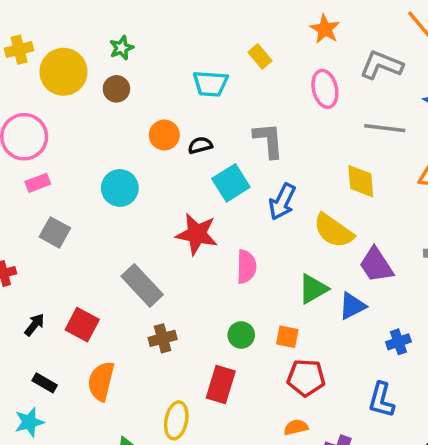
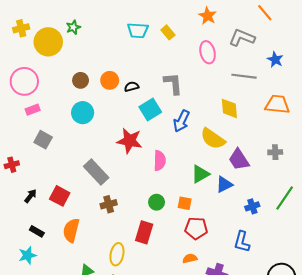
green star: (122, 48) -> (73, 27), moved
cyan trapezoid: (210, 84) -> (138, 30), moved
brown circle: (116, 89) -> (81, 80), moved

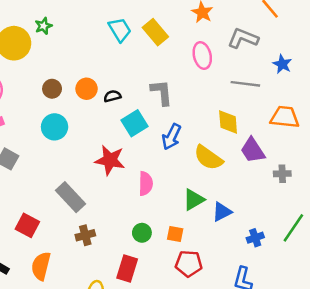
cyan trapezoid: (138, 30) -> (120, 30), turned -125
yellow rectangle: (168, 32) -> (155, 32), size x1.5
purple trapezoid: (239, 160) -> (253, 150), moved

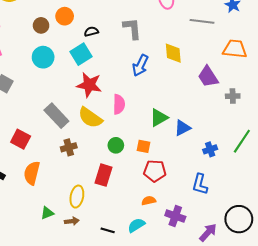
orange circle: (87, 89) -> (65, 16), moved
yellow diamond: (228, 122) -> (173, 53), moved
cyan square: (135, 123) -> (81, 54), moved
yellow semicircle: (208, 158) -> (90, 118), moved

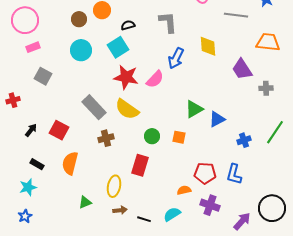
pink semicircle: (119, 104) -> (155, 79), moved, turned 42
red pentagon: (155, 171) -> (205, 173), moved
brown arrow: (72, 221) -> (120, 210), moved

